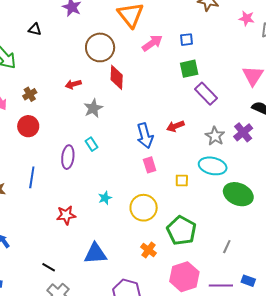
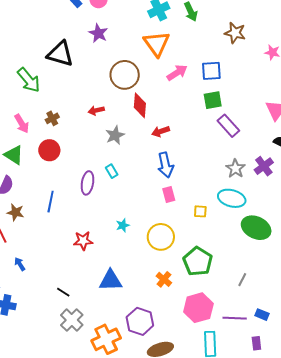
black triangle: (35, 29) -> (60, 54), size x2.0
blue square: (186, 40) -> (211, 71), size x1.5
red arrow: (175, 126) -> (161, 131), moved

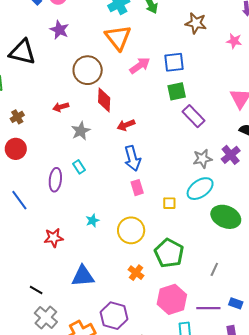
gray star: (235, 169) -> (203, 159), turned 30
cyan ellipse: (232, 198) -> (200, 189), turned -48
blue line: (51, 202) -> (19, 200), turned -45

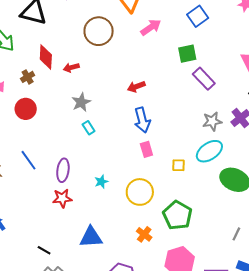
blue square: (174, 62) -> (198, 16), moved, turned -30
red diamond: (104, 100) -> (46, 57), moved
gray star: (81, 131) -> (81, 102), moved
purple ellipse: (55, 180) -> (63, 170), moved
gray line: (214, 269) -> (236, 234), moved

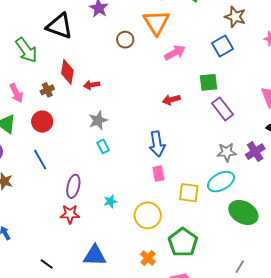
brown circle: (99, 31) -> (125, 40), moved, size x0.6
red arrow: (136, 87) -> (171, 100), moved
blue line: (29, 160) -> (40, 160), moved
yellow square: (178, 165) -> (189, 193), size x1.5

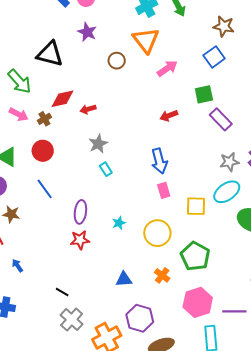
red diamond: (67, 72) -> (63, 99), turned 75
pink arrow: (16, 93) -> (19, 114), moved, turned -30
blue triangle: (95, 256) -> (124, 279), moved, size x0.7

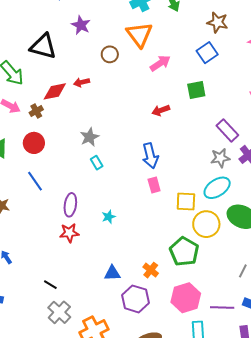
red arrow: (88, 109) -> (82, 82), moved
purple rectangle: (221, 119) -> (227, 130), moved
yellow circle: (157, 233) -> (206, 224), moved
purple hexagon: (140, 318) -> (135, 299), moved

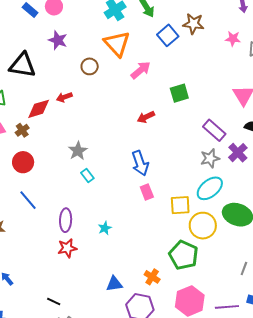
blue square: (207, 53) -> (168, 35), moved

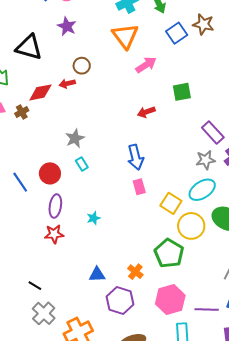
brown circle: (90, 66) -> (82, 66), moved
red circle: (23, 162) -> (50, 173), moved
yellow square: (180, 205) -> (171, 203), turned 30

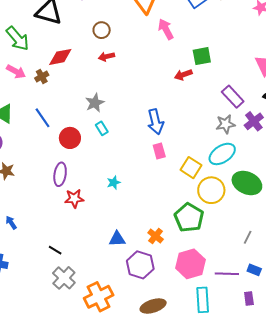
pink arrow: (146, 65) -> (166, 29), turned -85
red arrow: (67, 84) -> (106, 57), moved
red arrow: (146, 112) -> (183, 75), moved
blue line: (20, 182) -> (42, 118), moved
purple ellipse: (55, 206) -> (60, 174), moved

